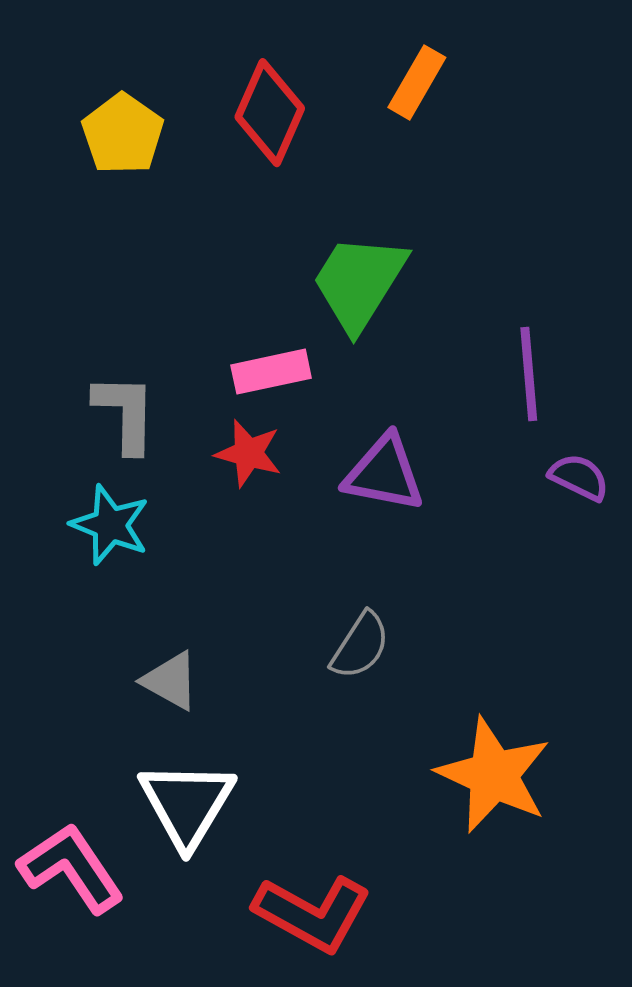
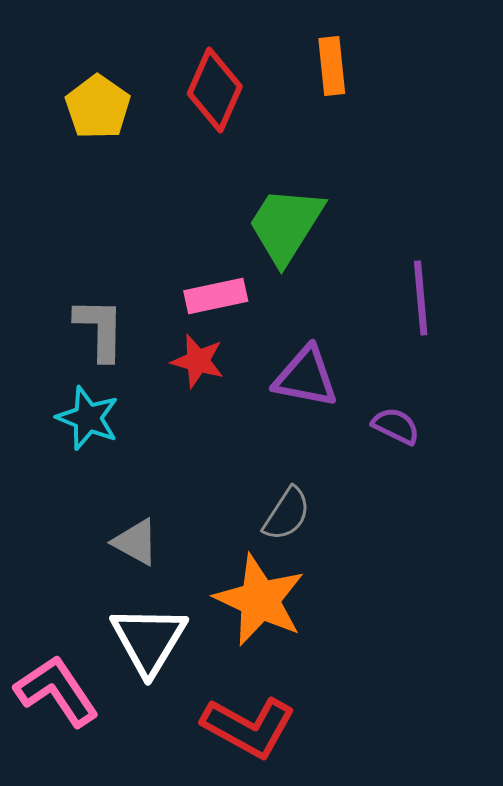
orange rectangle: (417, 82) -> (332, 66), turned -36
purple semicircle: (579, 477) -> (396, 426), moved
orange star: (494, 775) -> (260, 600), moved

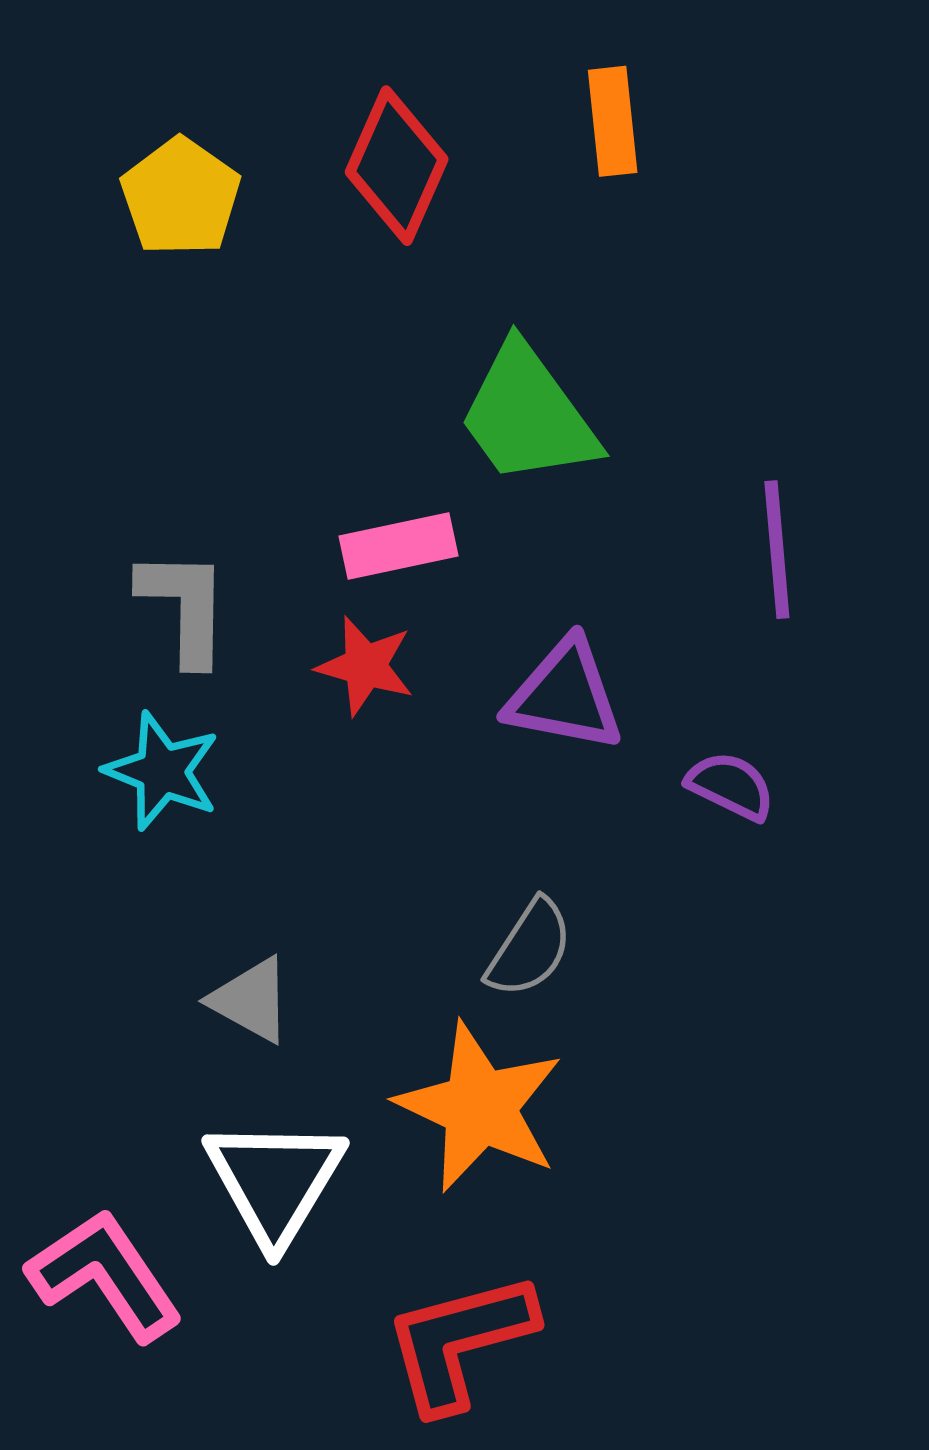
green trapezoid: (286, 225) -> (528, 415), turned -68
red L-shape: (249, 727) -> (459, 1342), turned 136

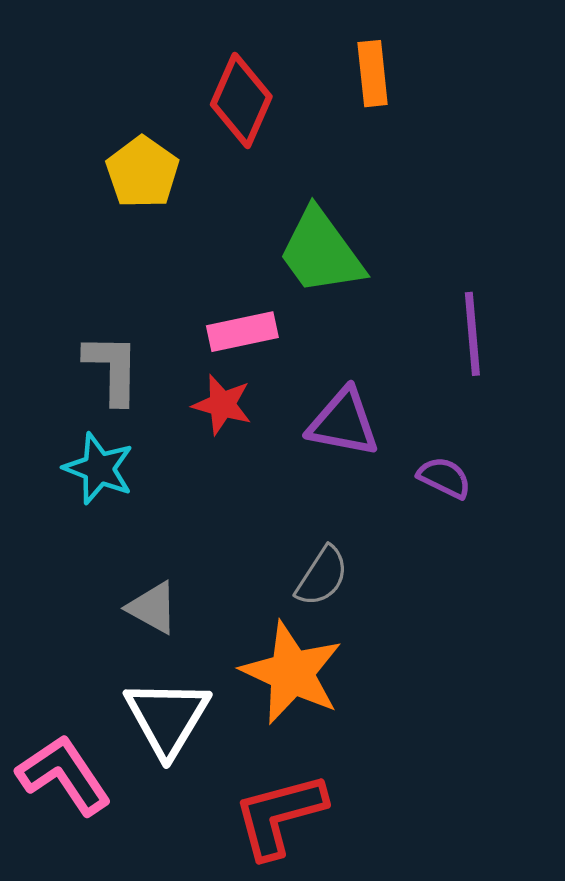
yellow pentagon: (181, 197) -> (143, 172), moved

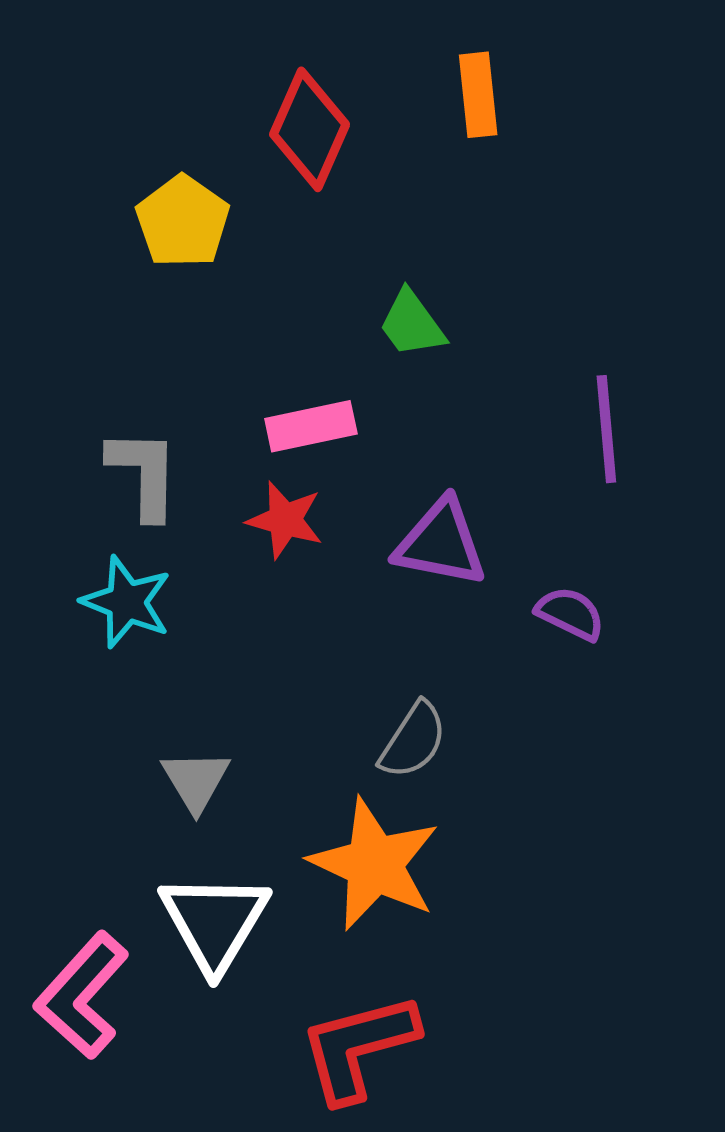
green trapezoid: (321, 252) -> (412, 324), size x0.6
gray triangle: (153, 608) -> (196, 781), turned 30
pink L-shape: (64, 775) -> (82, 995), turned -104

